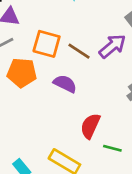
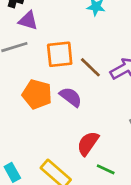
orange square: (47, 44) -> (60, 54), turned -32
orange pentagon: (22, 73) -> (37, 94), moved

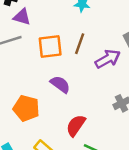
brown line: (90, 67) -> (80, 44), moved, turned 66
orange pentagon: (37, 94) -> (26, 108), moved

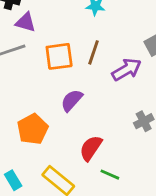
purple semicircle: (60, 84) -> (72, 100), turned -84
orange pentagon: (26, 108) -> (33, 129), turned 30

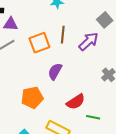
orange pentagon: (33, 129) -> (32, 98), turned 30
red semicircle: (91, 148) -> (76, 102), turned -144

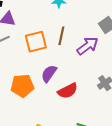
orange pentagon: (32, 98) -> (22, 86), moved
red semicircle: (76, 102) -> (68, 91), moved

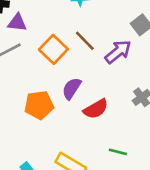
brown line: (61, 36) -> (85, 41), turned -54
orange square: (36, 42) -> (53, 49), turned -30

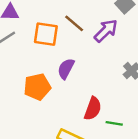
orange square: (53, 49) -> (46, 34), turned -30
red semicircle: (96, 109) -> (93, 109), moved, turned -35

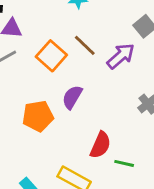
orange square: (46, 34) -> (51, 56), turned 30

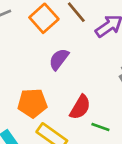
orange pentagon: (38, 116) -> (32, 103), moved

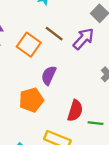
orange pentagon: (32, 103) -> (31, 100), moved

